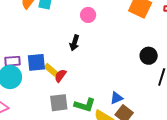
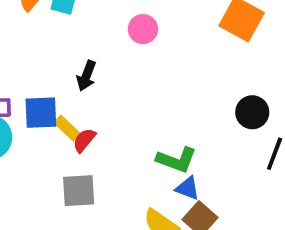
black arrow: (74, 43) -> (86, 76), moved
blue triangle: (117, 98) -> (187, 188), turned 40
green L-shape: (85, 105) -> (177, 160), moved

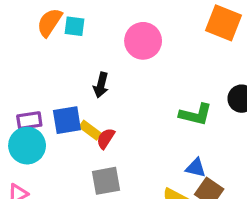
pink circle: (143, 29) -> (143, 41), size x1.5
green L-shape: (177, 160) -> (196, 115), moved

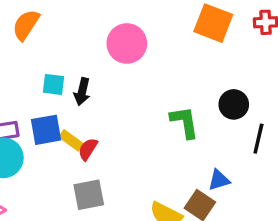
cyan square: (74, 26) -> (54, 84), moved
green L-shape: (196, 115) -> (184, 122), turned -112
blue triangle: (196, 168) -> (219, 180), moved, turned -30

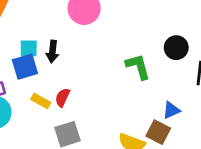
blue square: (46, 130) -> (25, 67), moved
yellow rectangle: (71, 140) -> (41, 101), moved

